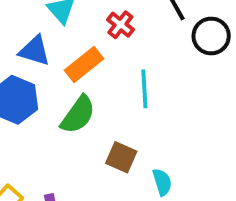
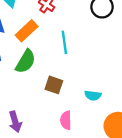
cyan semicircle: (162, 182) -> (93, 95), moved, turned 119

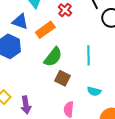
cyan line: (64, 42) -> (89, 55), moved
green semicircle: (26, 61) -> (53, 57), moved

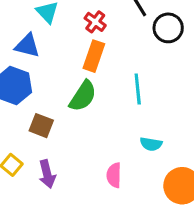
orange rectangle: (45, 30) -> (94, 56), moved, turned -30
brown square: (62, 78) -> (41, 126), moved

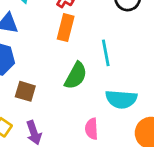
green semicircle: (83, 96) -> (76, 76), moved
cyan semicircle: (151, 144) -> (121, 99), size x1.6

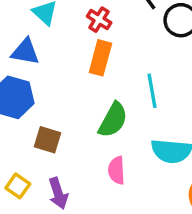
pink semicircle: (92, 129) -> (117, 170), moved

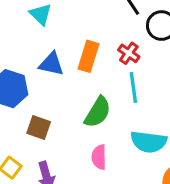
red cross: (99, 20) -> (129, 53), moved
blue triangle: (25, 52) -> (51, 64), moved

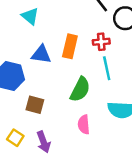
red cross: (129, 53) -> (101, 42), turned -35

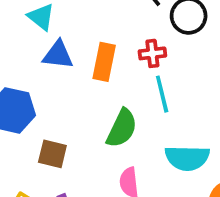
blue triangle: (41, 54) -> (58, 55), moved

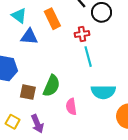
orange rectangle: (104, 62) -> (52, 19), moved, turned -36
green semicircle: (122, 128) -> (52, 86), moved

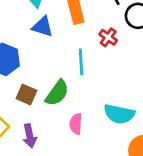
red cross: (82, 34) -> (108, 37), turned 32
cyan line: (88, 57) -> (81, 62), moved

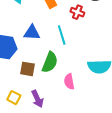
blue triangle: (43, 27) -> (32, 33), moved

